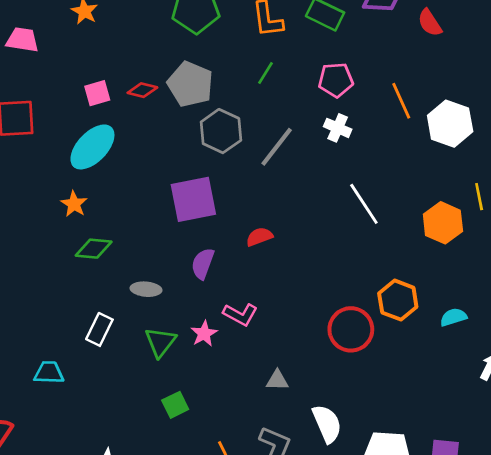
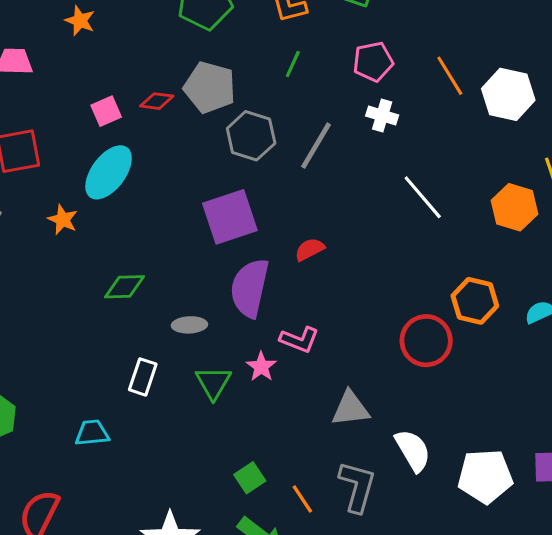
orange star: (74, 204) -> (63, 220), moved
purple semicircle: (203, 264) -> (250, 288), size x1.6
gray triangle: (277, 380) -> (351, 409), size x1.5
green square: (175, 405) -> (250, 478), moved

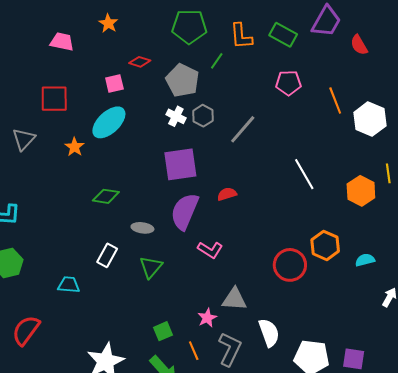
green line: (293, 64) -> (217, 61), moved
red diamond: (157, 101) -> (140, 62), moved
white cross: (382, 116) -> (176, 116), moved
gray hexagon: (251, 136) -> (203, 116), size x0.7
pink star: (261, 367) -> (207, 318), moved

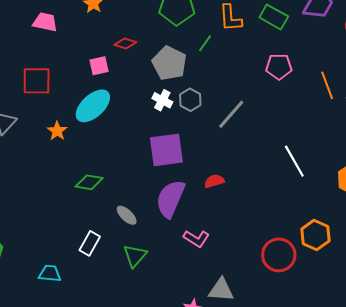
gray ellipse: (142, 228) -> (127, 215), turned 35

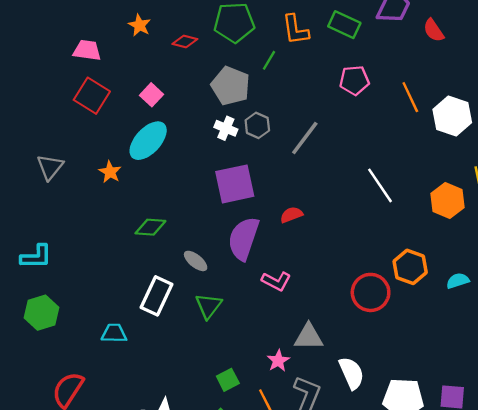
red diamond: (125, 44) -> (185, 41), moved
pink square: (99, 66) -> (151, 95), turned -30
red square: (37, 81) -> (92, 96), moved, turned 36
white rectangle: (90, 243) -> (157, 296), size x1.4

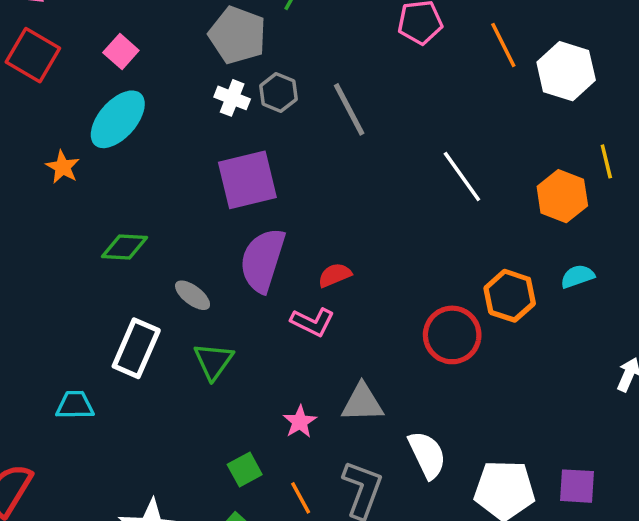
gray line: (305, 138) -> (349, 109), turned -63
red semicircle: (291, 215) -> (335, 275), moved
cyan semicircle: (458, 281) -> (577, 276), moved
pink star: (278, 361) -> (300, 422), moved

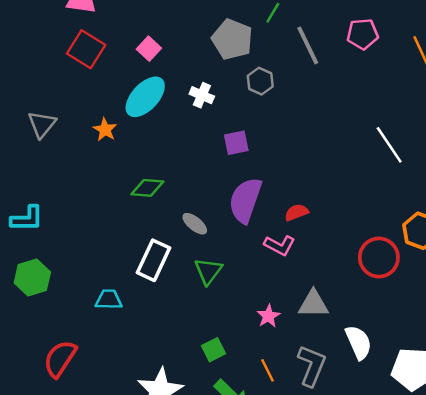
white cross: (232, 98) -> (202, 95), moved
gray line: (349, 109) -> (308, 45), moved
purple square: (247, 180) -> (236, 143), size x0.6
green square: (245, 469) -> (213, 350), moved

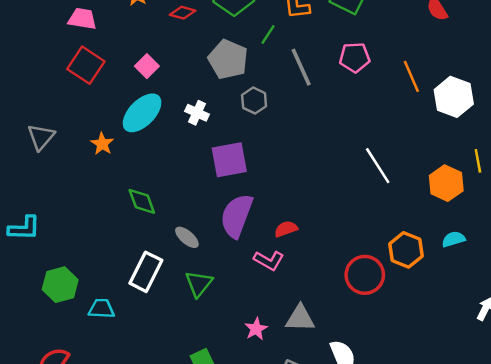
purple square: (236, 143) -> (229, 160), size x1.5
green diamond: (147, 188) -> (142, 201), turned 64
green hexagon: (32, 278) -> (60, 285), moved

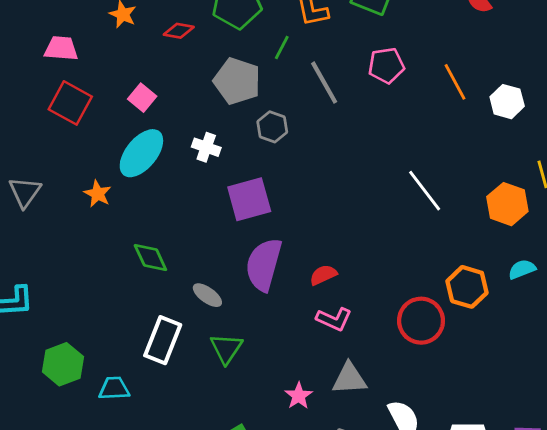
white hexagon: (454, 97) -> (507, 102), size x0.7
pink L-shape: (269, 260) -> (334, 319), moved

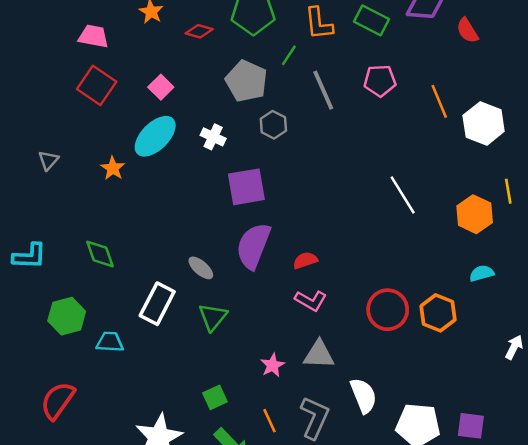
white hexagon: (507, 102) -> (484, 123), size x1.4
gray triangle: (25, 192) -> (48, 160), size x0.7
green diamond: (150, 258) -> (100, 254), moved
orange hexagon: (467, 287) -> (438, 313), moved

